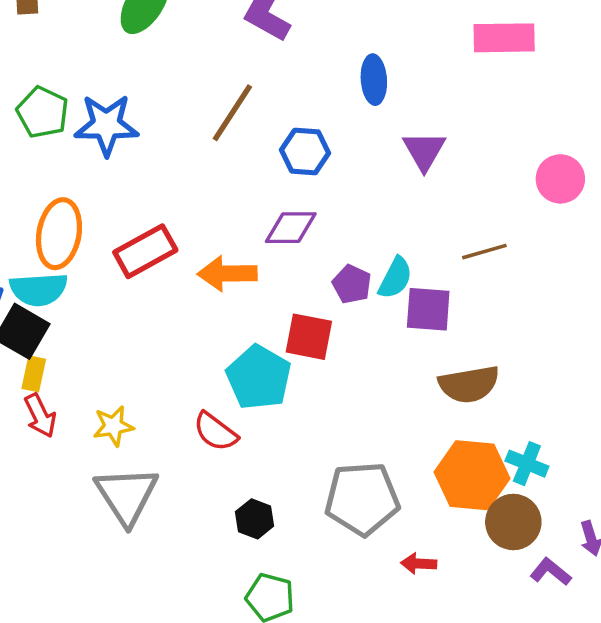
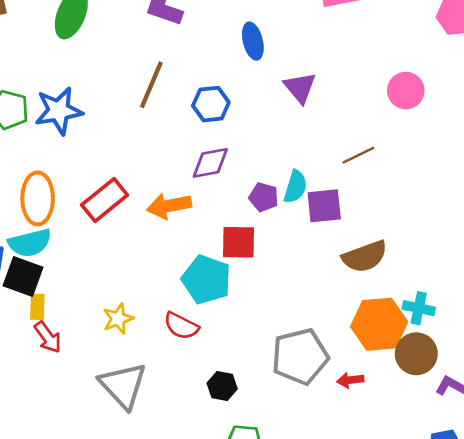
yellow star: (113, 426) -> (118, 319), moved
red arrow: (419, 564) -> (350, 380), moved

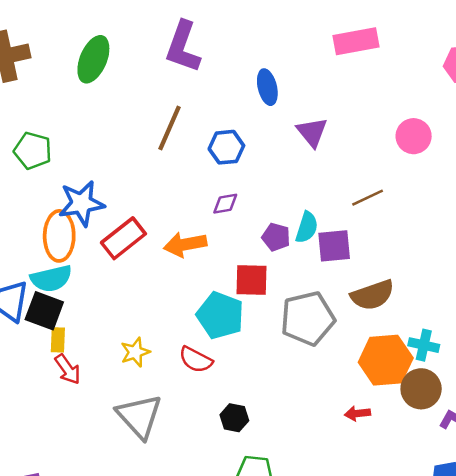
blue star: (59, 111) -> (82, 203), moved
purple diamond: (210, 163) -> (225, 204), size x0.7
gray pentagon: (300, 356) -> (308, 318), moved

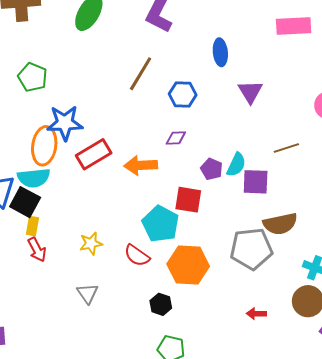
gray pentagon: (308, 318) -> (251, 249), moved
orange hexagon: (386, 360) -> (188, 265), moved
gray triangle: (139, 416) -> (88, 293), size x0.6

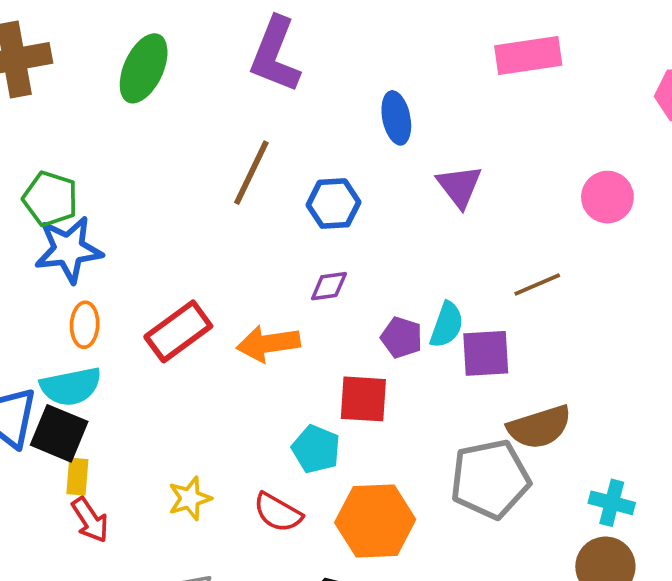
blue star: (65, 123) -> (69, 250), moved
orange ellipse: (44, 146) -> (85, 325), size x0.6
cyan pentagon: (160, 224) -> (316, 449), size x0.7

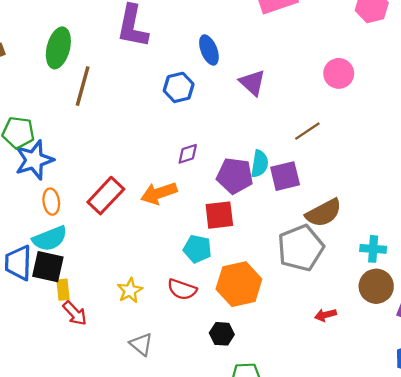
brown line: (251, 173) -> (83, 86), moved
blue hexagon: (334, 204) -> (179, 87), moved
purple pentagon: (402, 337) -> (235, 176), size x1.5

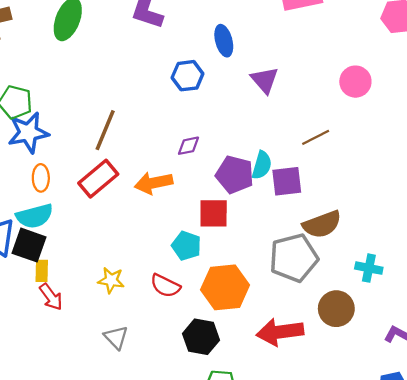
brown line: (83, 86) -> (105, 130), moved
brown circle: (376, 286) -> (336, 309), moved
yellow star: (130, 290) -> (111, 280), turned 30
red arrow: (325, 315) -> (280, 332), moved, size x2.0
black hexagon: (222, 334) -> (201, 337), size x1.4

